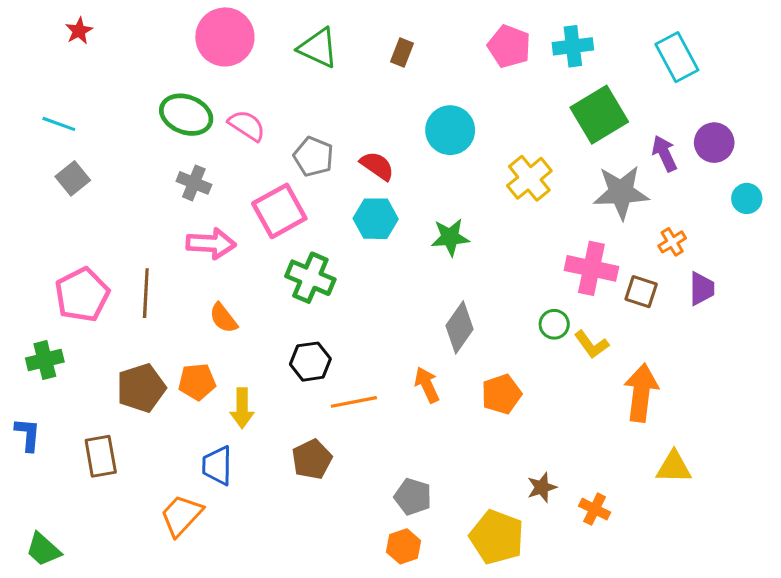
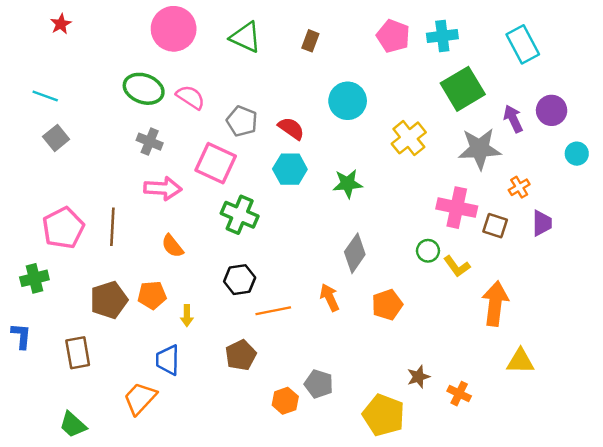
pink square: (279, 211) -> (216, 163), turned -36
yellow arrow: (242, 408) -> (187, 316), size x0.7
orange hexagon: (404, 546) -> (285, 401), moved
green trapezoid: (43, 549) -> (73, 425), moved

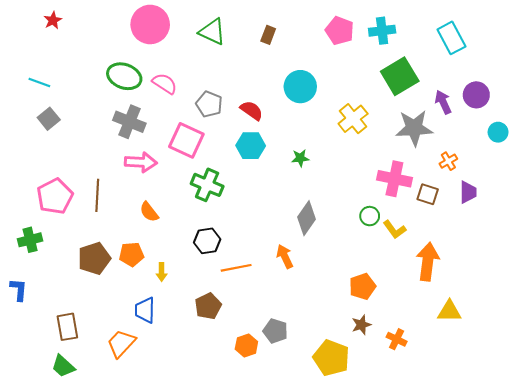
gray cross: (150, 142) -> (129, 122), size x1.4
green star: (348, 184) -> (300, 158), size x0.7
orange pentagon: (387, 305) -> (362, 286), moved
brown rectangle: (78, 353) -> (67, 327), moved

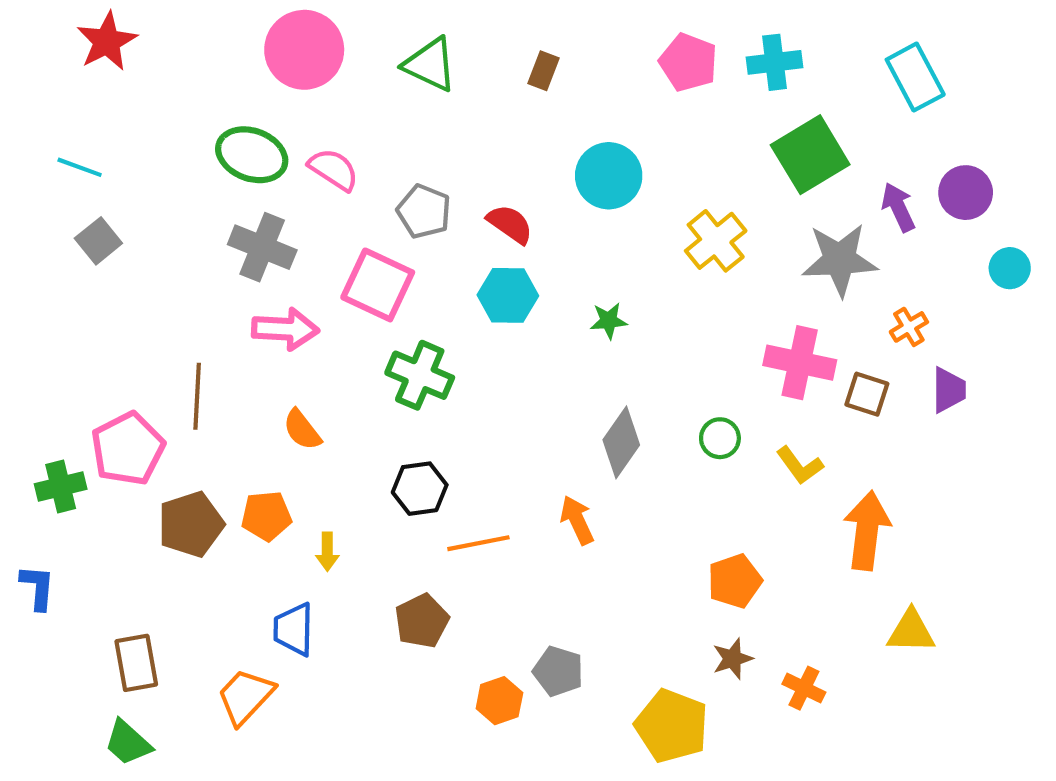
red star: (53, 20) -> (107, 41), size x1.6
pink pentagon: (55, 196) -> (128, 449), moved
green circle: (370, 216) -> (720, 438), moved

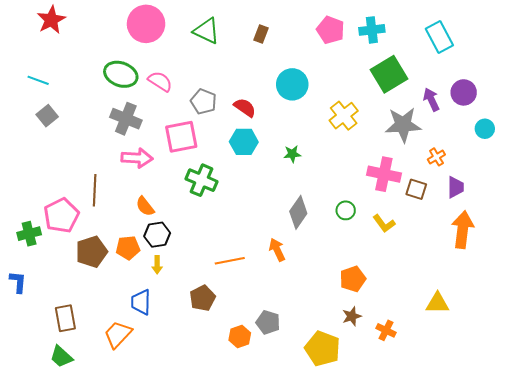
pink square: (378, 285) -> (181, 137), turned -36
black hexagon: (420, 489) -> (157, 235), moved
orange arrow: (867, 531) -> (463, 230), moved

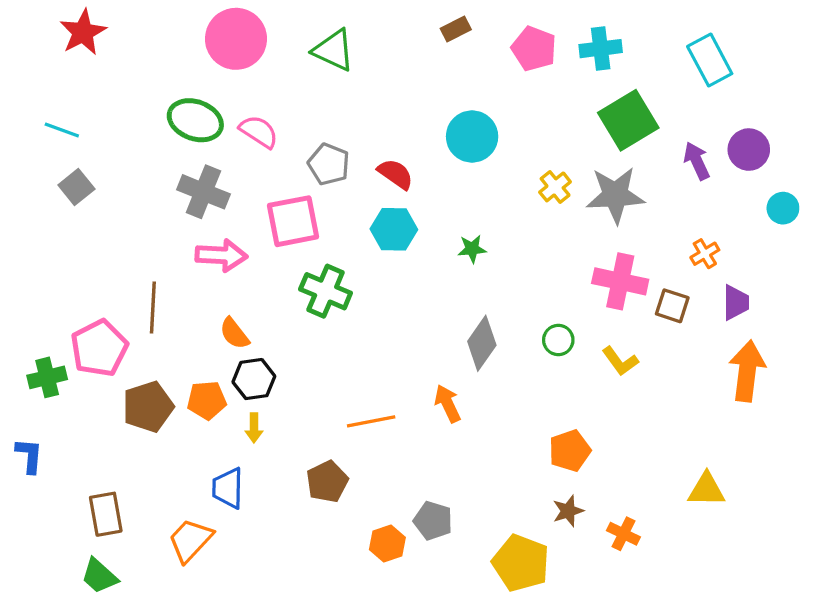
brown rectangle: (261, 34) -> (456, 29), moved, turned 42
yellow cross: (344, 116) -> (555, 187), size x0.7
gray star: (403, 125) -> (615, 195), moved

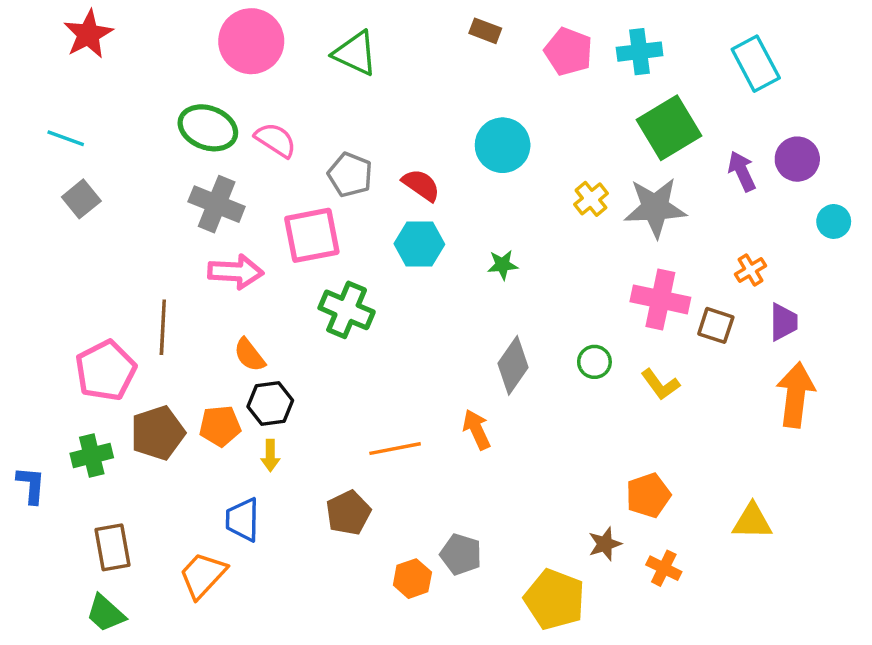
brown rectangle: (456, 29) -> (485, 31), turned 48
green cross: (47, 377) -> (92, 456), moved
orange pentagon: (570, 451) -> (648, 495), moved

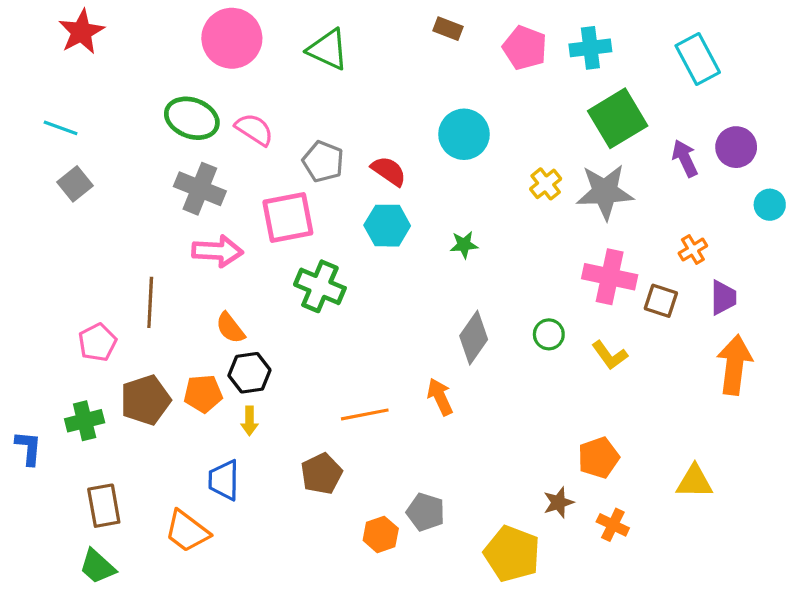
pink pentagon: (106, 371) -> (97, 342), size x0.7
orange trapezoid: (203, 575) -> (187, 531), turned -96

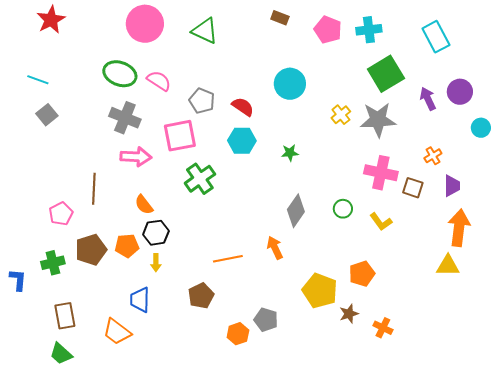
green cross: (320, 286) -> (200, 179), turned 32
orange pentagon: (598, 458) -> (362, 274), moved
yellow triangle: (695, 482) -> (448, 266), moved
yellow pentagon: (512, 554) -> (320, 291), moved

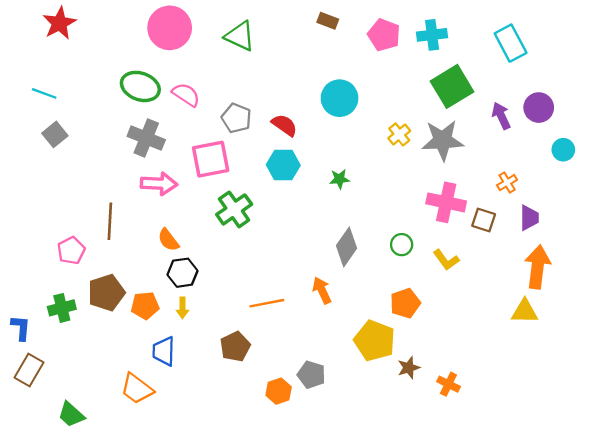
orange pentagon: (127, 246) -> (145, 306), moved
orange pentagon: (362, 274) -> (405, 303), moved
brown rectangle: (65, 316) -> (29, 370), moved, turned 40

